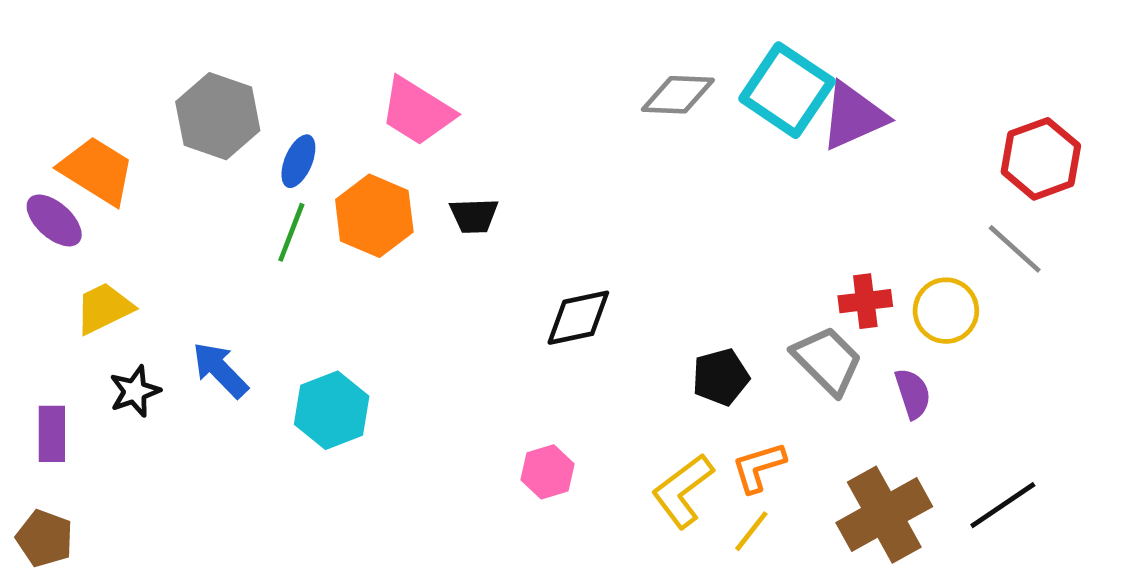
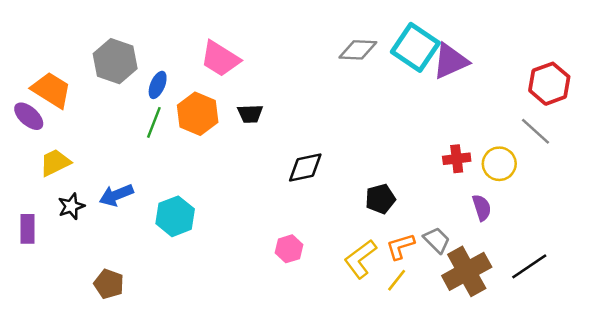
gray trapezoid: (827, 360) -> (437, 240), moved, size x0.7
blue arrow: (220, 370) -> (116, 195), turned -68
brown pentagon: (45, 538) -> (109, 284), moved

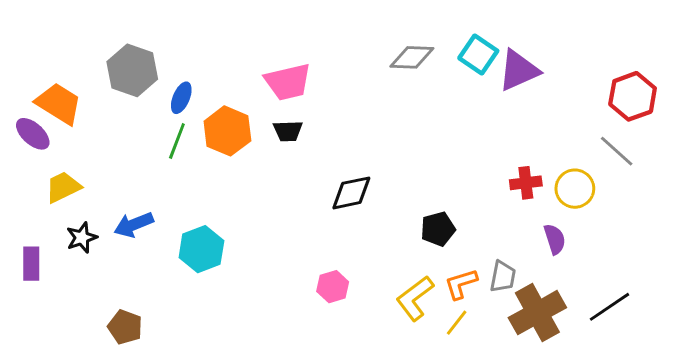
cyan square: (415, 47) -> (478, 55), size x0.7
pink trapezoid: (220, 59) -> (288, 82), moved, turned -45
gray trapezoid: (437, 240) -> (503, 277), turned 56

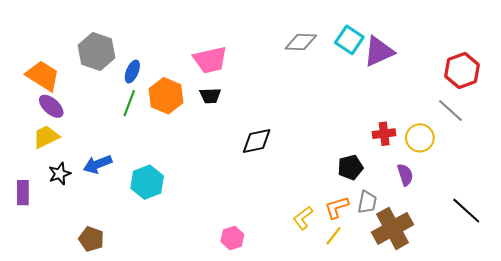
purple ellipse: (33, 134) -> (51, 106), moved
black pentagon: (438, 229) -> (350, 167), moved
pink hexagon: (333, 287) -> (232, 238), moved
yellow L-shape: (415, 298) -> (303, 218), size x0.7
black line: (609, 307) -> (466, 211), moved, turned 76

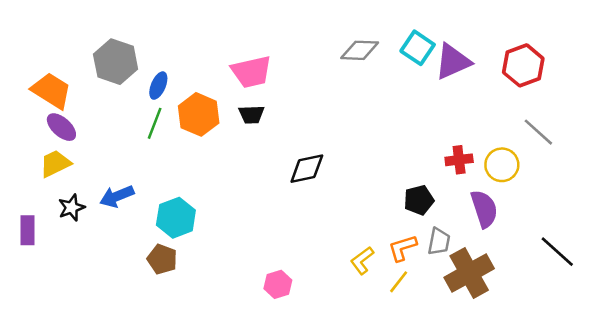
red hexagon: (462, 70) -> (523, 65), moved
purple semicircle: (405, 175) -> (484, 209), size x1.4
brown pentagon: (91, 239) -> (162, 259), moved

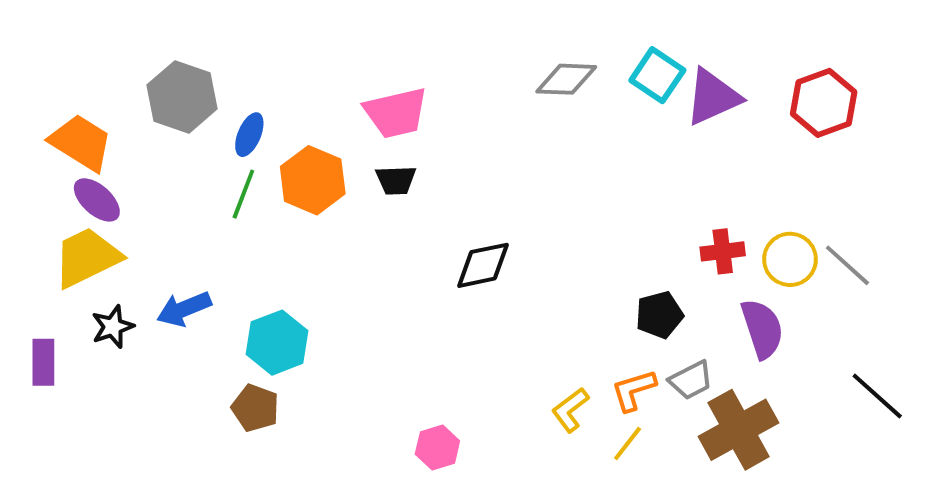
gray line: (538, 132) -> (847, 265), moved
yellow trapezoid: (55, 164) -> (87, 257), size x1.4
gray trapezoid: (439, 242) -> (691, 380), turned 52

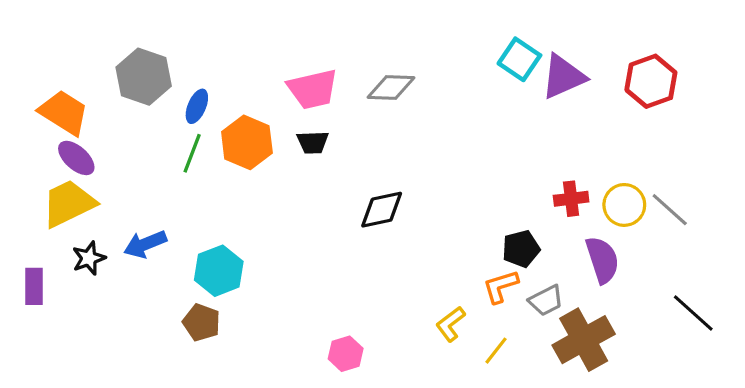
gray diamond: (566, 79) -> (391, 88), moved
orange L-shape: (634, 390) -> (501, 286), moved

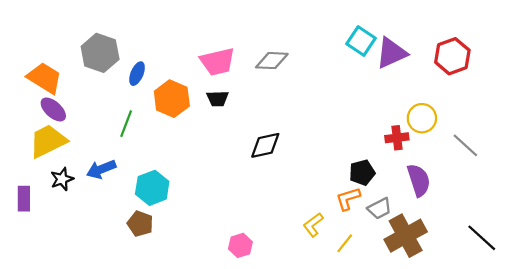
green line: (192, 153) -> (126, 124), moved
yellow circle: (624, 205) -> (422, 118), moved
black line: (693, 313) -> (482, 238), moved

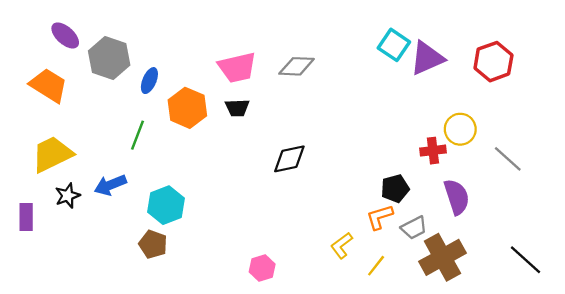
purple ellipse: (53, 109) -> (65, 35), moved

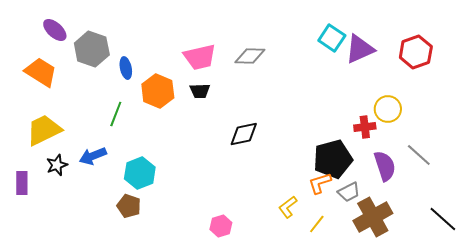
blue ellipse: (149, 81) -> (126, 68), turned -35
gray line: (508, 159) -> (419, 155), moved
black pentagon: (395, 189) -> (333, 159), size x1.6

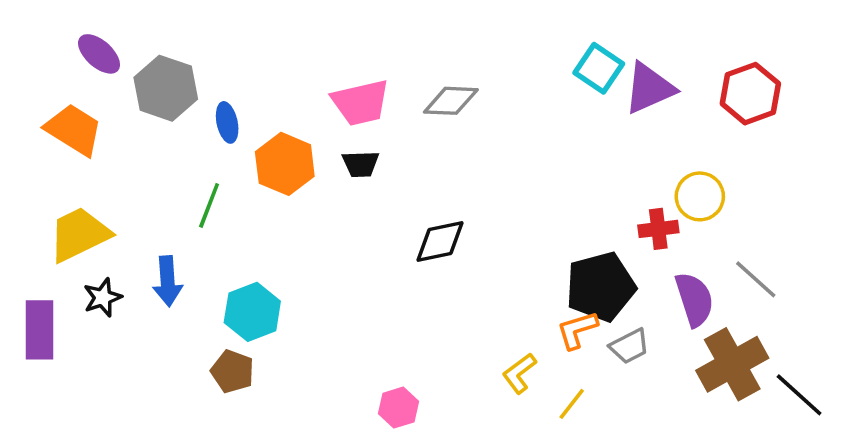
blue arrow: (93, 156) -> (168, 281), turned -72
purple rectangle: (22, 183) -> (39, 330), size x1.4
brown cross: (373, 217) -> (732, 364), moved

